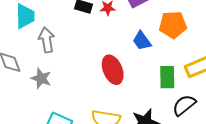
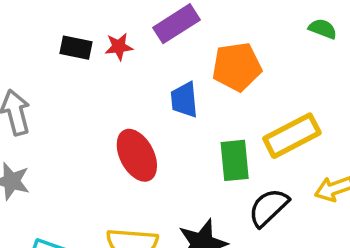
blue trapezoid: (142, 41) -> (184, 100), turned 35

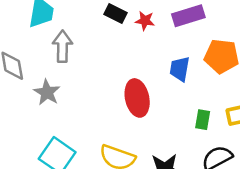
green rectangle: (235, 160) -> (203, 120), size x0.7

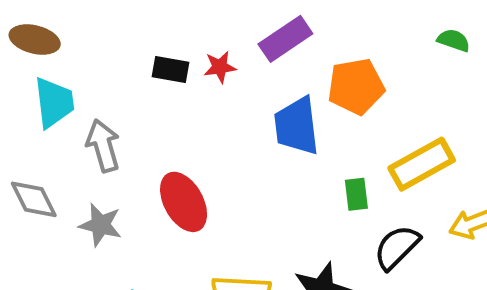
blue trapezoid: (180, 69) -> (297, 126), size x1.4
red ellipse: (137, 98) -> (184, 202), moved

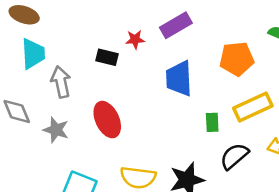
black rectangle: (171, 69) -> (107, 57), moved
orange pentagon: (356, 87) -> (237, 59), moved

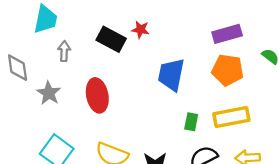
purple rectangle: (176, 25) -> (227, 34), moved
black rectangle: (107, 57) -> (111, 39), size x1.4
gray arrow: (61, 82) -> (64, 51), size x0.7

